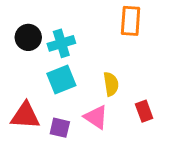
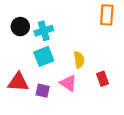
orange rectangle: (131, 21) -> (107, 15), moved

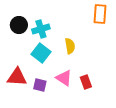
cyan square: (44, 56) -> (41, 53), turned -30
yellow semicircle: (79, 60) -> (70, 46), moved
red rectangle: (103, 79) -> (86, 82), moved

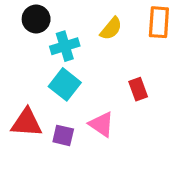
black circle: (19, 25) -> (36, 19), moved
yellow semicircle: (70, 46) -> (111, 29), moved, turned 49
red rectangle: (86, 82) -> (138, 89), moved

